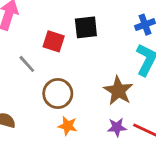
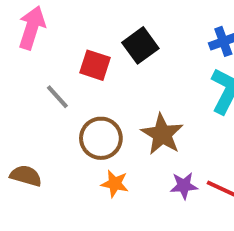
black square: (86, 27) -> (140, 45), turned -30
brown star: (118, 91) -> (162, 134), moved

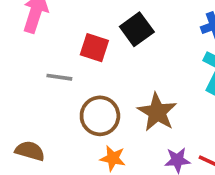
gray line: (57, 97) -> (59, 77), turned -40

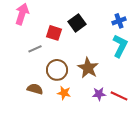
gray line: (59, 77) -> (35, 49), turned -32
brown semicircle: (30, 151) -> (35, 89), moved

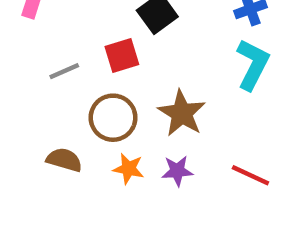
red square: (54, 33) -> (122, 56), moved, turned -35
purple star: (99, 94) -> (177, 171), moved

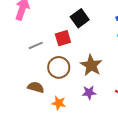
orange star: (129, 169) -> (59, 103), moved

